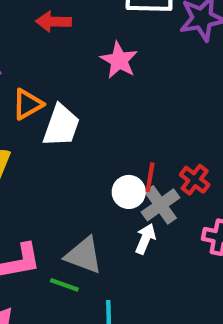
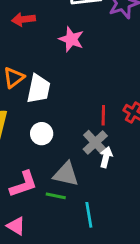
white circle: (129, 192) -> (42, 134), moved
gray cross: (161, 205) -> (95, 143), moved

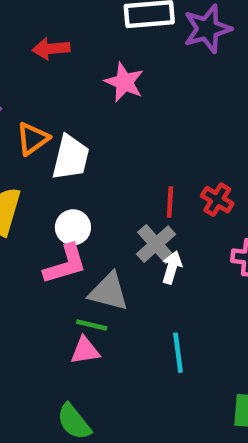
pink L-shape: (24, 184) -> (65, 264), moved
cyan line: (89, 215) -> (178, 353), moved
pink triangle: (16, 226) -> (85, 351), moved, turned -42

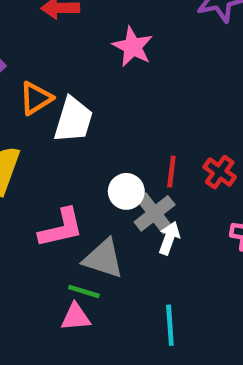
white circle: (73, 227) -> (126, 191), moved

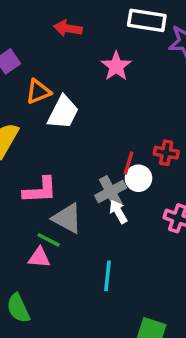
red cross: (220, 172) -> (166, 153), moved, turned -35
white circle: (126, 191) -> (138, 178), moved
white arrow: (169, 238) -> (118, 212), turned -60

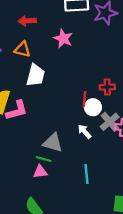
orange triangle: (38, 92) -> (22, 49), moved, turned 48
pink L-shape: (40, 190) -> (17, 110), moved
gray cross: (111, 192) -> (110, 122), moved

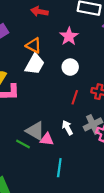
orange triangle: (22, 49) -> (34, 45), moved
white circle: (93, 107) -> (70, 67), moved
pink triangle: (40, 172) -> (47, 139), moved

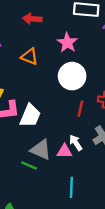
white trapezoid: (35, 64) -> (30, 116), moved
white circle: (70, 67) -> (72, 76), size x1.5
pink triangle: (47, 139) -> (64, 151), moved

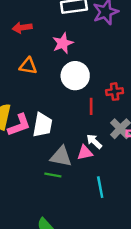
pink star: (67, 43) -> (63, 43), turned 30

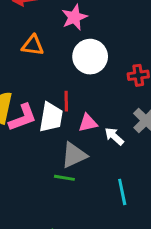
red line: (91, 106) -> (66, 101), moved
pink triangle: (85, 153) -> (88, 123), moved
gray triangle: (61, 157) -> (74, 155), turned -35

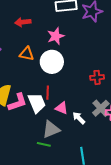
white circle: (90, 57) -> (52, 62), moved
white trapezoid: (51, 117) -> (37, 103), turned -35
pink triangle: (88, 123) -> (62, 108), turned 32

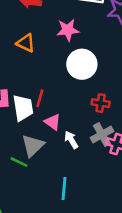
white circle: (52, 62) -> (82, 64), moved
red cross: (97, 77) -> (101, 103), moved
gray triangle: (51, 129) -> (33, 146), turned -36

